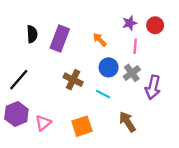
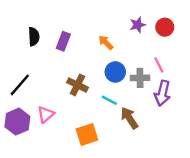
purple rectangle: (60, 39) -> (63, 41), size x0.7
pink line: (135, 46) -> (159, 65), moved, turned -32
gray cross: (132, 73) -> (140, 78), turned 35
brown arrow: (127, 122) -> (129, 118), moved
pink triangle: (43, 123) -> (46, 114), moved

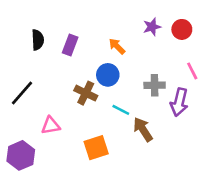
pink line: (159, 65) -> (192, 71), moved
blue circle: (115, 72) -> (108, 75), moved
pink triangle: (46, 114) -> (51, 126), turned 30
purple hexagon: (17, 122) -> (21, 155), moved

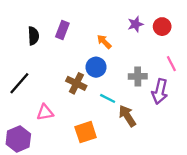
purple rectangle: (70, 45) -> (62, 30), moved

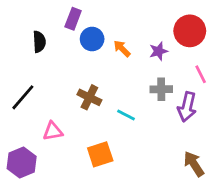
purple star: (135, 24) -> (159, 51), moved
red circle: (162, 27) -> (190, 31), size x1.5
purple rectangle: (62, 30) -> (73, 19), moved
blue circle: (96, 67) -> (92, 39), moved
brown arrow: (127, 116) -> (194, 164), moved

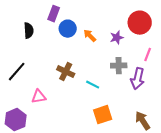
pink line: (201, 74) -> (148, 55), turned 48
orange square: (100, 154) -> (103, 115), moved

